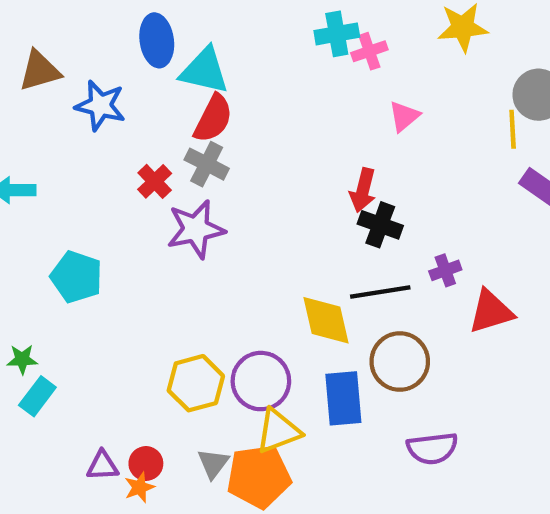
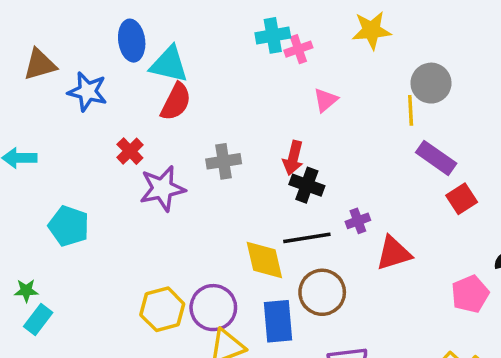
gray cross: (207, 164) -> (224, 161), moved, turned -36

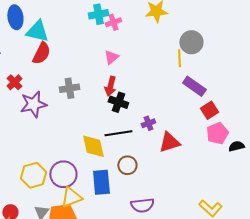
pink triangle: (326, 100) -> (111, 57), moved
brown circle: (322, 292) -> (127, 165), size x0.7
pink pentagon: (470, 294) -> (217, 133), moved

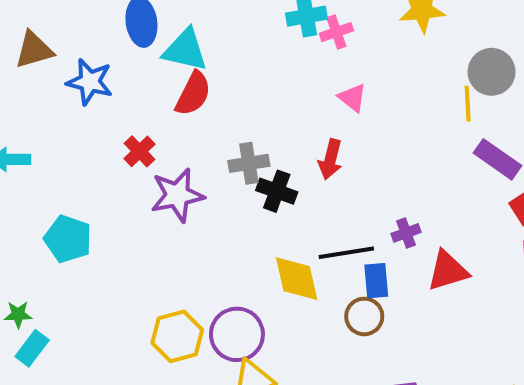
pink triangle: (111, 57) -> (352, 98), moved, turned -42
black cross: (118, 102) -> (277, 191), moved
blue rectangle: (101, 182) -> (376, 281), moved, size x0.7

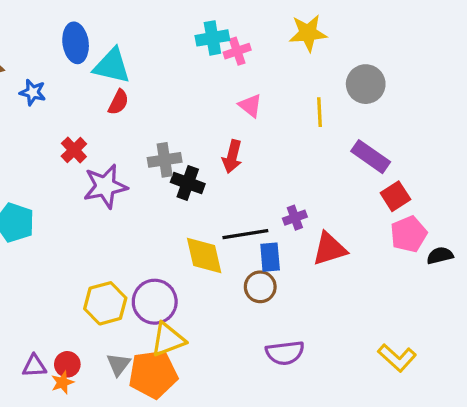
blue star: (90, 82) -> (33, 92), size x0.7
red semicircle: (193, 94) -> (118, 102), size x0.7
yellow line: (468, 104) -> (320, 112), moved

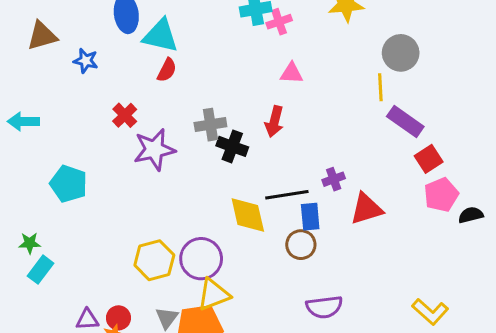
pink triangle: (250, 105) -> (292, 73), turned -35
yellow line: (320, 112) -> (380, 87), moved

